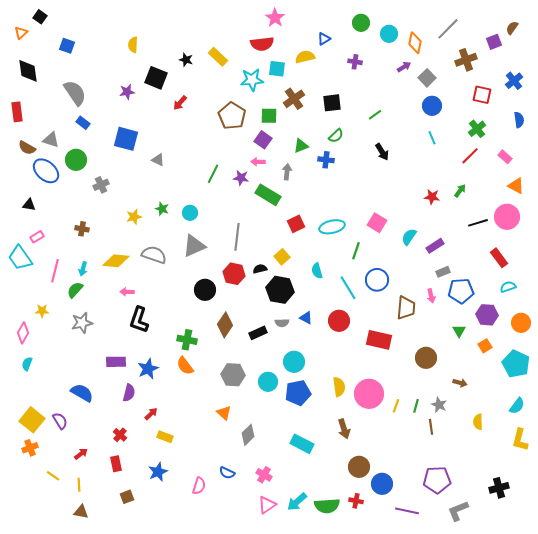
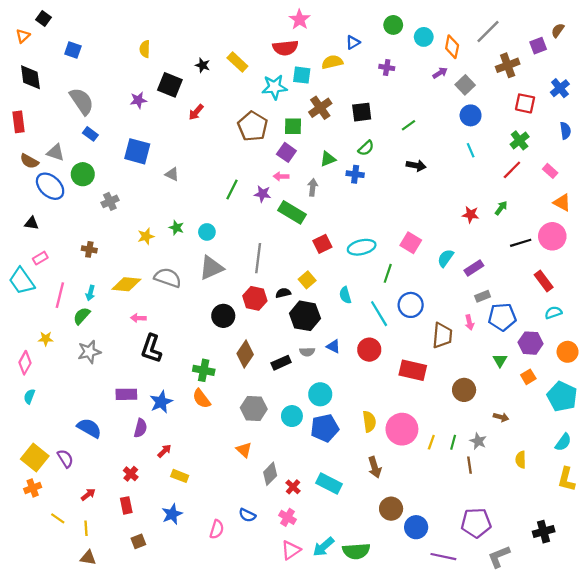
black arrow: (382, 152) -> (416, 166), turned -48
red cross: (356, 501) -> (293, 487), moved, turned 32

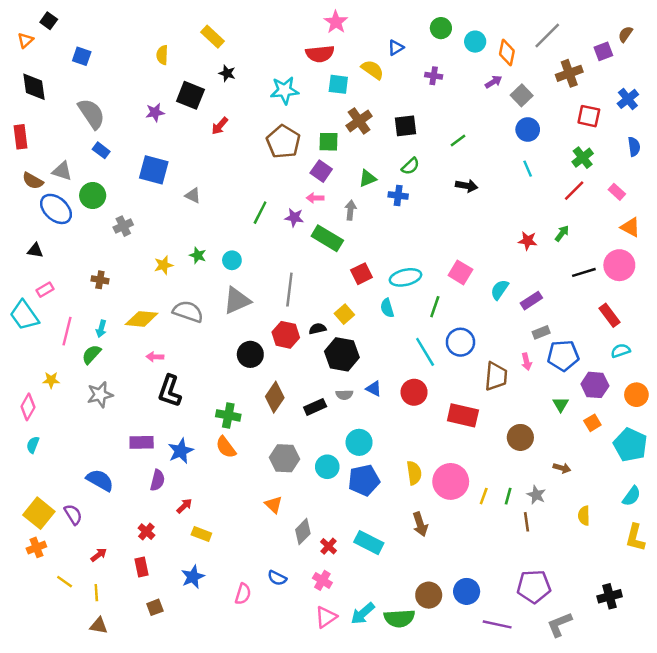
yellow rectangle: (237, 62) -> (212, 37), moved
yellow semicircle: (332, 62) -> (372, 70), turned 48
cyan star: (274, 87) -> (285, 90), moved
cyan semicircle: (345, 295) -> (387, 308), moved
brown circle: (391, 509) -> (429, 595), moved

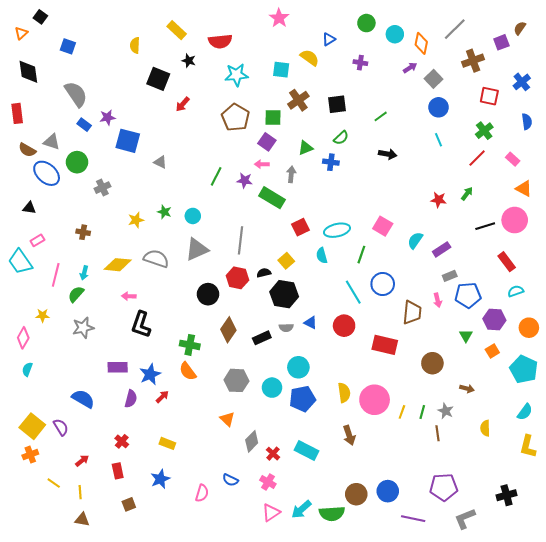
red semicircle: (320, 54) -> (220, 41), moved
purple star: (155, 112) -> (107, 117), moved
red arrow: (184, 506) -> (162, 397), moved

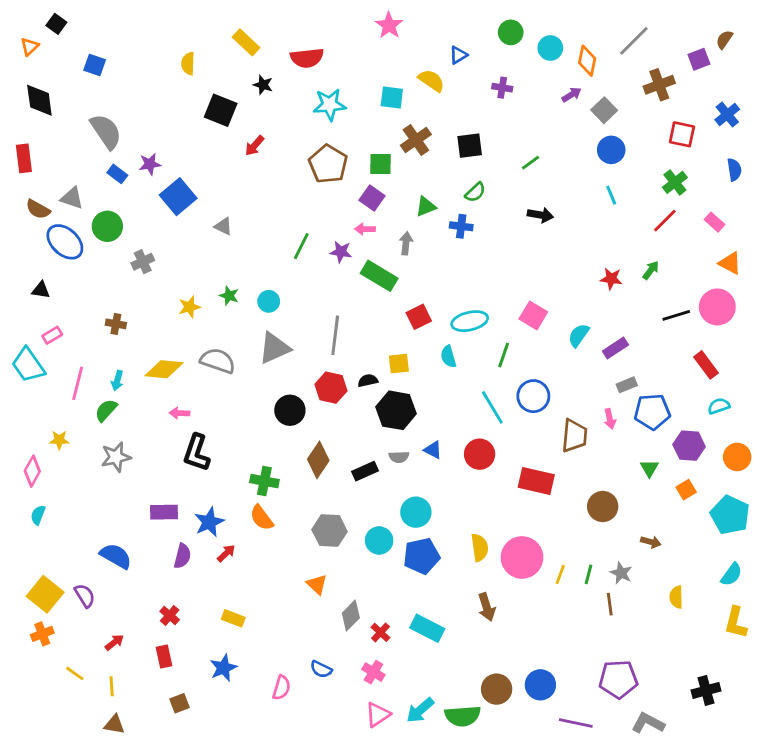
blue square: (128, 141) -> (178, 197), turned 35
yellow square: (286, 261) -> (399, 364), turned 35
gray L-shape: (465, 519) -> (648, 723), turned 50

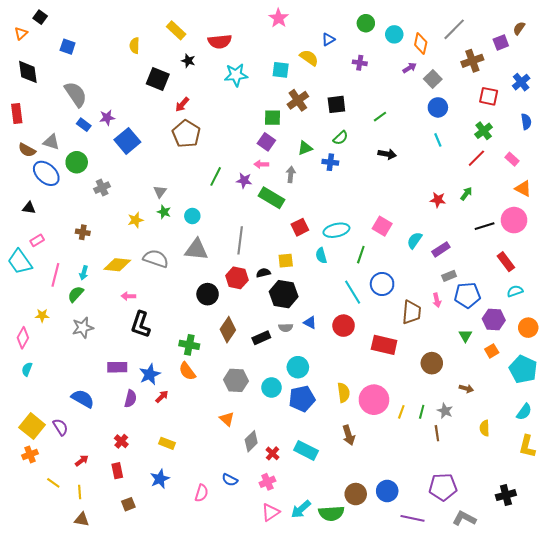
brown pentagon: (328, 164) -> (186, 134), moved
gray triangle: (223, 226) -> (160, 192), moved, turned 40
gray triangle: (274, 348) -> (196, 249), turned 30
pink cross: (373, 672) -> (267, 482), turned 35

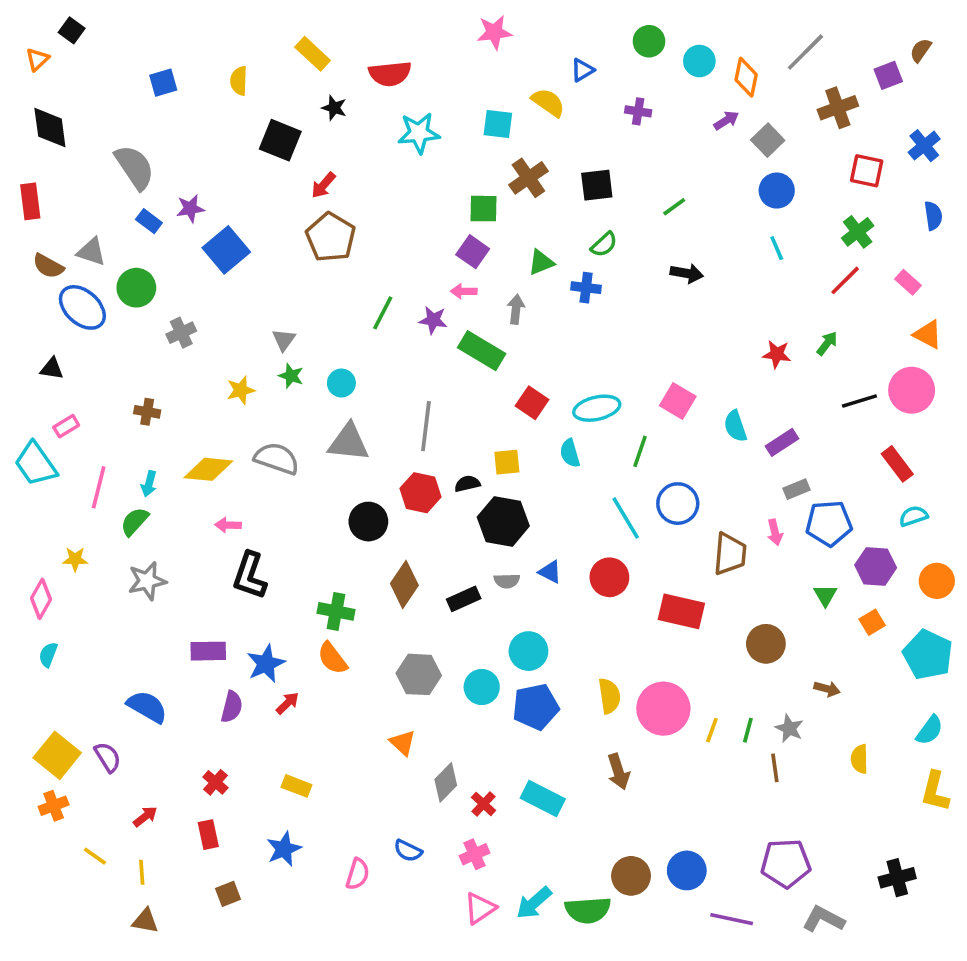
pink star: (279, 18) -> (494, 32), turned 30
blue square: (68, 47) -> (163, 83), moved, turned -35
red square: (300, 227) -> (532, 403), turned -30
cyan semicircle: (415, 240) -> (735, 426), turned -54

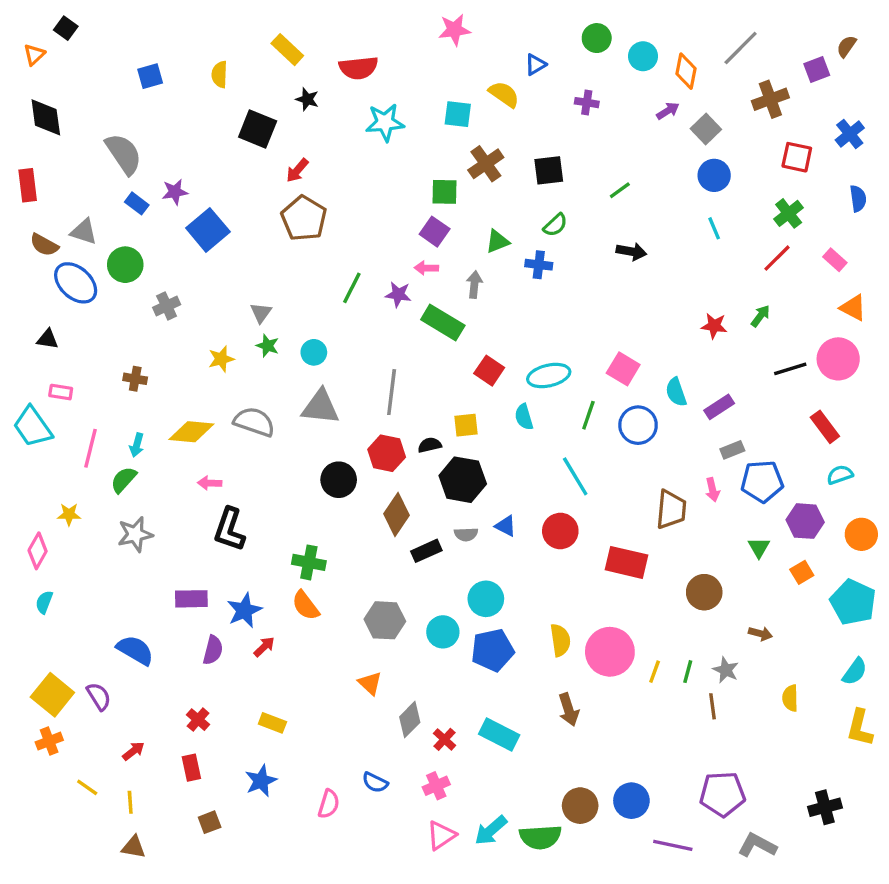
pink rectangle: (66, 426) -> (61, 392), turned 40
blue circle: (678, 504) -> (638, 425), moved
brown diamond: (404, 584) -> (397, 514), moved

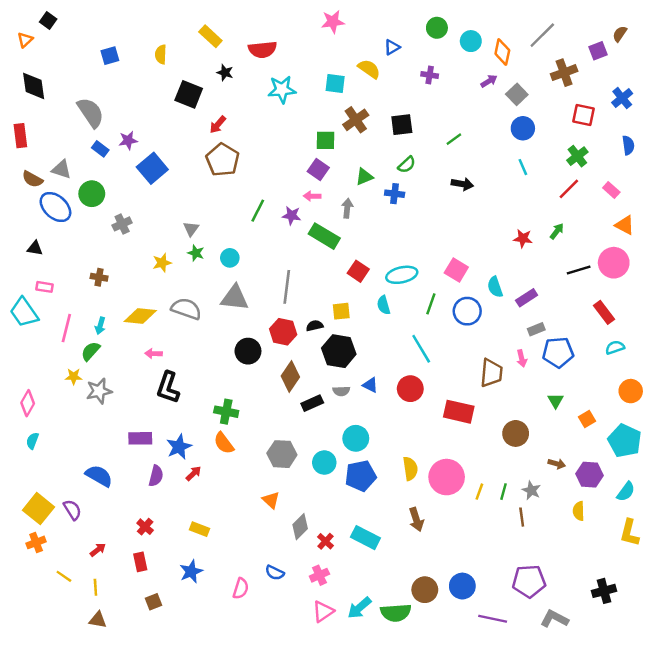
yellow star: (69, 514) -> (74, 377), moved
purple hexagon: (805, 521) -> (589, 475), moved

